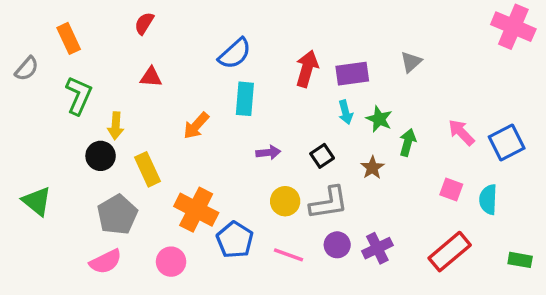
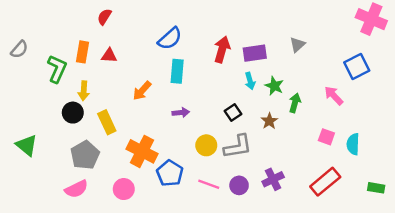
orange rectangle: (69, 38) -> (82, 52), moved, turned 35
blue square: (507, 142) -> (357, 66), moved
purple arrow: (268, 153) -> (181, 113), moved
purple circle: (337, 245) -> (239, 185), moved

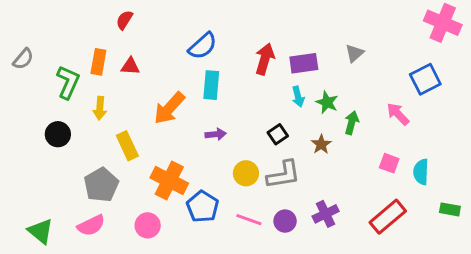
orange arrow: (142, 91) -> (169, 108), size x1.4
black circle: (73, 113) -> (58, 134), moved
green triangle: (27, 145) -> (41, 231), moved
green rectangle: (376, 188) -> (450, 209), moved

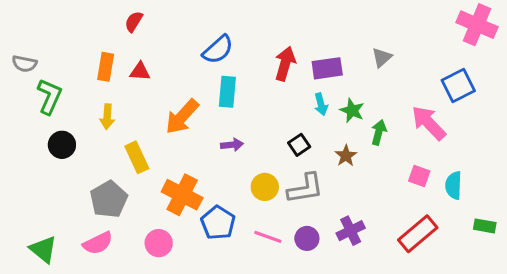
gray semicircle: (23, 59) -> (24, 64), turned 60
green L-shape: (68, 82) -> (49, 96), moved
pink arrow: (398, 114) -> (429, 123), size x1.4

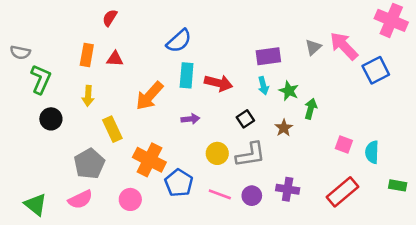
red arrow: (285, 64) -> (219, 83), moved, turned 88
pink arrow: (429, 123) -> (344, 46), moved
purple cross: (351, 231) -> (288, 189), turned 35

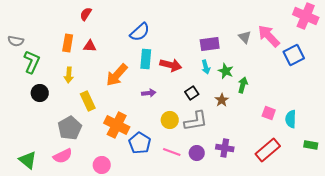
gray triangle: (313, 47) -> (245, 37), turned -32
pink circle: (130, 199) -> (102, 165), moved

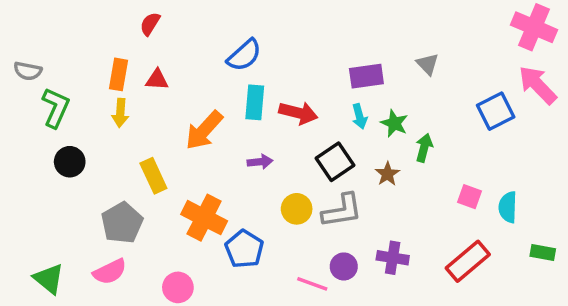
pink arrow: (269, 36) -> (538, 85), moved
blue square: (294, 55) -> (496, 111), moved
yellow arrow: (69, 75) -> (120, 113), moved
black square: (192, 93) -> (335, 162), size x1.5
pink line: (172, 152) -> (312, 284), moved

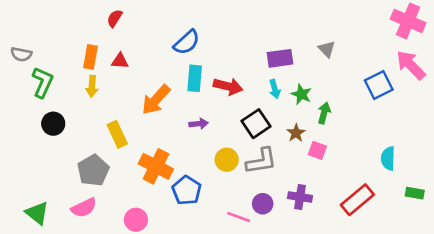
pink square: (469, 197) -> (317, 150), moved

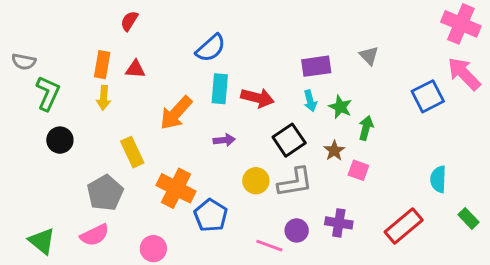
green rectangle: (415, 193) -> (468, 218), turned 36

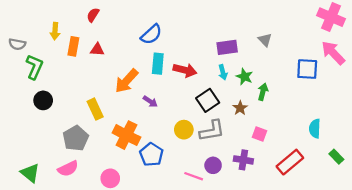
blue square: (428, 96) -> (307, 69), turned 30
yellow arrow: (104, 98) -> (55, 31), moved
purple arrow: (224, 140) -> (150, 101), moved, turned 40
pink square: (358, 170) -> (260, 134), moved

